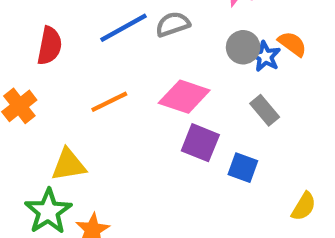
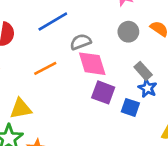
gray semicircle: (173, 24) -> (81, 42), moved
blue star: (265, 56) -> (147, 88), moved
pink diamond: (184, 97) -> (92, 64), turned 56

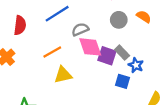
gray rectangle: (143, 71) -> (122, 53), moved
purple square: (103, 92) -> (107, 56), moved
yellow triangle: (21, 109) -> (63, 75), moved

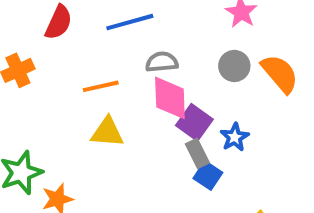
orange semicircle: (144, 17) -> (280, 74), size x1.5
gray rectangle: (122, 53) -> (197, 153), moved
blue star: (136, 65) -> (235, 137), moved

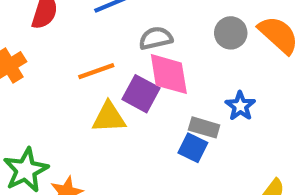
purple square: (194, 122) -> (141, 94), moved
gray rectangle: (197, 153) -> (204, 127), turned -40
blue square: (208, 175) -> (193, 148), moved

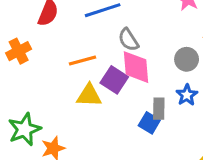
gray circle: (231, 33) -> (187, 59), moved
gray semicircle: (156, 38) -> (128, 40), turned -115
gray rectangle: (204, 127) -> (159, 109), turned 70

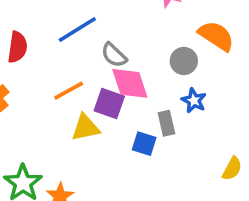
blue square: (149, 123) -> (144, 144), moved

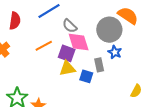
gray circle: (184, 61) -> (109, 30), size x1.6
yellow triangle: (85, 128) -> (67, 68), moved

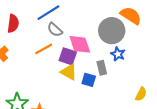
gray semicircle: (70, 26) -> (55, 30), moved
yellow triangle: (67, 68) -> (69, 72), turned 42

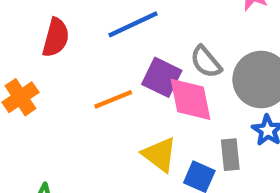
gray semicircle: (55, 30) -> (206, 62), moved
purple square: (68, 56) -> (162, 77), moved

